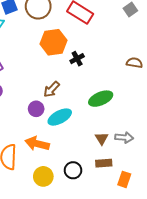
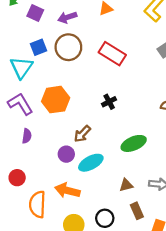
orange hexagon: (54, 42) -> (56, 100), moved
brown triangle: (102, 139) -> (126, 185), moved, turned 48
brown rectangle: (104, 163) -> (137, 211), turned 70

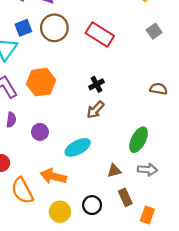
brown arrow: (82, 134) -> (95, 110), moved
green ellipse: (134, 143) -> (139, 140), moved, turned -40
purple circle: (66, 154) -> (40, 132), moved
orange semicircle: (37, 204) -> (22, 191), turned -30

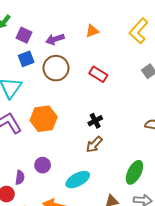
blue square: (23, 28) -> (26, 59), moved
red rectangle: (100, 34) -> (98, 74), size x0.7
purple semicircle: (11, 120) -> (20, 178), moved

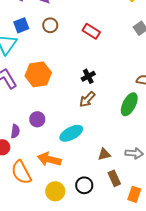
blue square: (26, 59) -> (21, 25), moved
brown circle: (56, 68) -> (50, 25), size x0.6
green ellipse: (134, 172) -> (129, 104), moved

